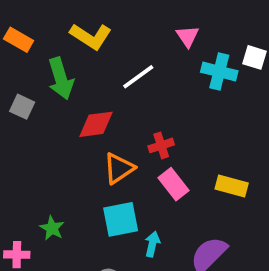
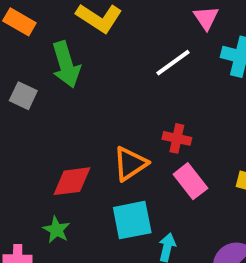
white line: (138, 77) -> (173, 63), moved
red diamond: (96, 124) -> (72, 181), moved
red cross: (161, 145) -> (177, 138), turned 30

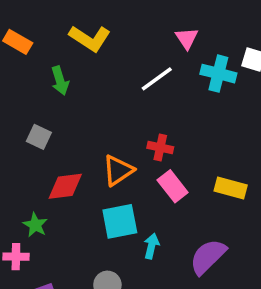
green arrow: (66, 65) -> (60, 81), size x0.7
gray square: (23, 96) -> (39, 137), moved
green star: (56, 230) -> (35, 225), moved

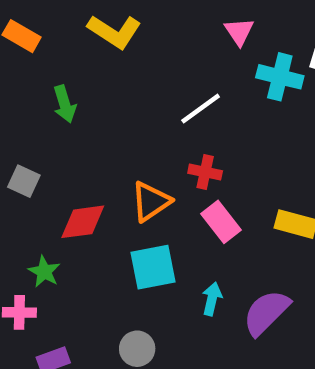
white line: (157, 79) -> (201, 109), moved
green arrow: (60, 81) -> (65, 104), moved
gray square: (39, 137) -> (24, 181), moved
cyan arrow: (151, 246) -> (212, 299), moved

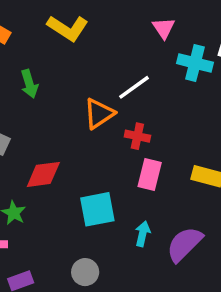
orange triangle: (151, 201) -> (99, 113), moved
pink rectangle: (221, 222) -> (150, 174), turned 52

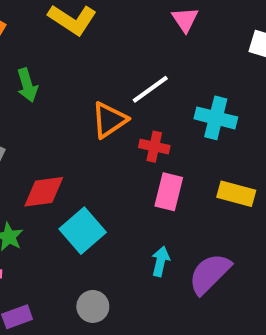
cyan cross: (195, 63) -> (216, 118), moved
cyan square: (97, 209) -> (83, 231), moved, turned -30

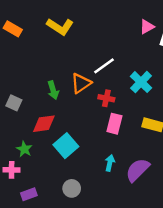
pink triangle: (185, 20) -> (147, 27), moved, turned 35
green arrow: (27, 85) -> (53, 90), moved
cyan cross: (216, 118) -> (141, 82), turned 30

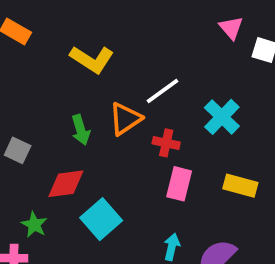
yellow L-shape: (60, 27) -> (92, 59), moved
pink triangle: (147, 27) -> (231, 28), turned -42

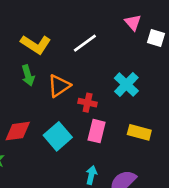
white line: (162, 91) -> (85, 43), moved
green arrow: (81, 130) -> (28, 75), moved
cyan square: (101, 219) -> (58, 136), moved

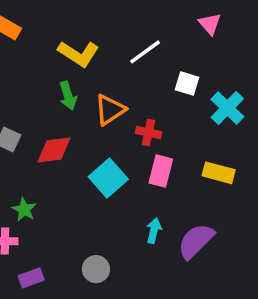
white square: (156, 38) -> (187, 83), moved
cyan cross: (126, 85) -> (227, 108), moved
red diamond: (18, 131) -> (54, 150), moved

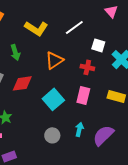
green arrow: (68, 96) -> (15, 52), moved
red cross: (149, 132) -> (87, 67), moved
gray circle: (96, 269) -> (52, 135), moved

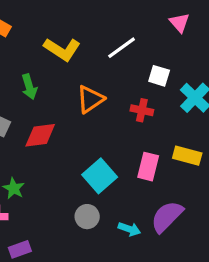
pink rectangle: (83, 95) -> (148, 167), moved
cyan square: (53, 99) -> (100, 176), moved
cyan arrow: (79, 129) -> (129, 229), moved, turned 96

